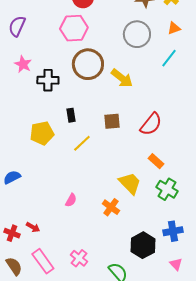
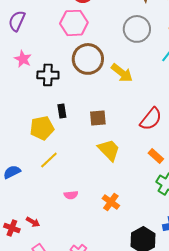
black rectangle: (71, 115) -> (62, 111), moved
brown square: (112, 121) -> (98, 118), moved
yellow line: (82, 143) -> (49, 160), moved
yellow trapezoid: (130, 183) -> (109, 150), moved
pink semicircle: (71, 200) -> (71, 195), turned 56

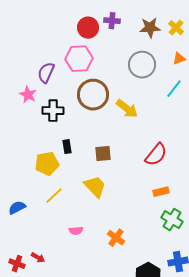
purple semicircle: (17, 21) -> (46, 73), moved
yellow trapezoid: (109, 150) -> (95, 187), moved
orange rectangle: (156, 156) -> (161, 192), turned -56

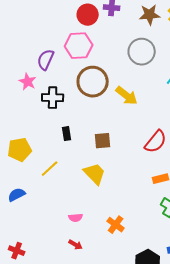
yellow pentagon: (47, 164) -> (20, 150), moved
yellow line: (54, 196) -> (50, 169), moved
red arrow: (38, 258) -> (76, 245), moved

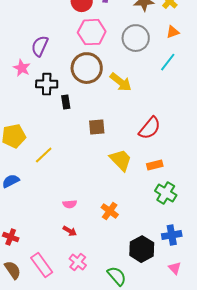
pink hexagon: (79, 46) -> (92, 32), moved
black rectangle: (67, 134) -> (66, 102), moved
yellow trapezoid: (95, 174) -> (121, 160), moved

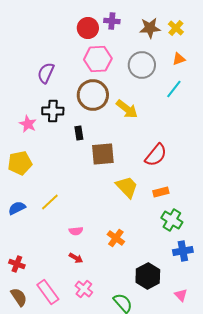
pink star: (22, 68) -> (28, 124), moved
black rectangle: (66, 102) -> (79, 133), moved
brown square: (97, 127) -> (103, 154), size x1.4
yellow line: (44, 155) -> (50, 202), moved
blue cross: (172, 235) -> (183, 251), moved

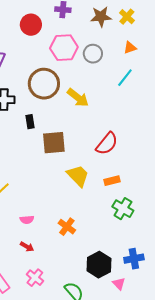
red circle: (88, 28) -> (31, 25), moved
pink hexagon: (98, 59) -> (64, 48), moved
gray circle: (142, 65) -> (93, 54), size x0.7
blue cross: (183, 251) -> (134, 259), moved
pink triangle: (181, 295) -> (119, 284), moved

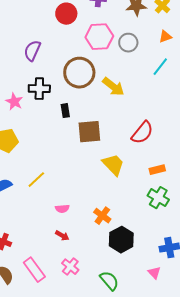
orange rectangle: (112, 181) -> (157, 170), moved
black hexagon: (99, 265) -> (121, 240), moved

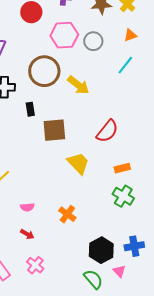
black hexagon: (121, 240) -> (101, 250), moved
green semicircle: (109, 281) -> (93, 279), moved

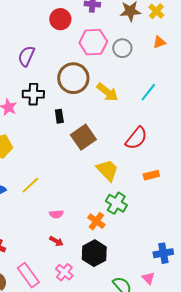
cyan line: (125, 65) -> (148, 92), moved
brown square: (54, 130) -> (83, 137), turned -30
green cross: (123, 196) -> (116, 203), moved
black hexagon: (101, 250) -> (94, 253), moved

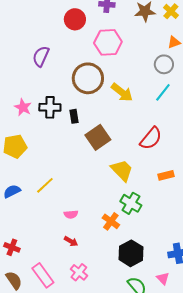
gray circle: (122, 48) -> (164, 64), moved
black cross: (33, 94) -> (50, 107), moved
black hexagon: (94, 253) -> (131, 253), moved

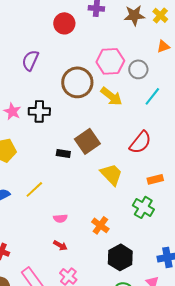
pink hexagon: (108, 42) -> (110, 61), moved
gray circle: (164, 64) -> (138, 69), moved
black rectangle: (74, 116) -> (63, 153), moved, turned -72
green cross: (131, 203) -> (143, 207), moved

